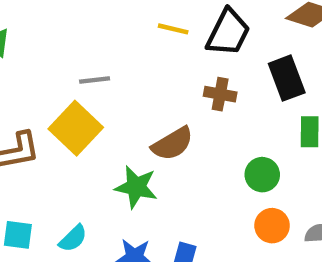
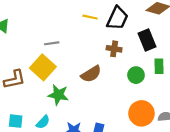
green circle: (262, 175) -> (136, 75), moved
green star: (136, 187) -> (58, 95), moved
orange circle: (272, 226) -> (141, 113), size x1.5

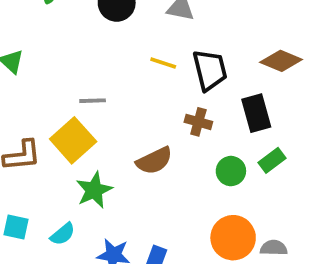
black trapezoid: (117, 18) -> (210, 70), turned -45
green rectangle: (159, 66) -> (272, 160), turned 48
green star: (58, 95) -> (94, 190), turned 30

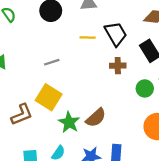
gray line: (93, 101) -> (52, 62), moved
brown semicircle: (154, 161) -> (96, 118), moved

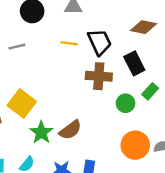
gray line: (52, 62) -> (17, 47), moved
brown cross: (118, 66) -> (99, 76), size x1.5

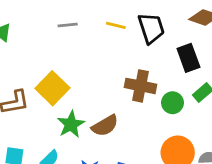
gray line: (17, 47) -> (68, 25), moved
brown cross: (99, 76) -> (141, 86), moved

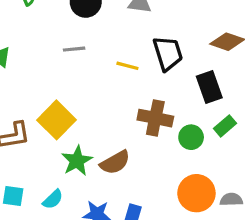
yellow line: (116, 25) -> (127, 66), moved

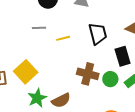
yellow line: (127, 66) -> (63, 38), moved, turned -32
green circle: (191, 137) -> (110, 79), moved

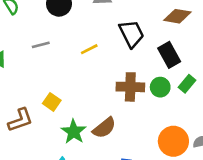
gray line: (39, 28) -> (41, 45), moved
yellow square: (26, 72) -> (52, 102), size x0.6

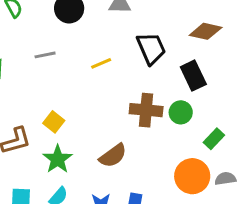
green rectangle: (187, 84) -> (214, 139), moved
green star: (74, 132) -> (58, 159), moved

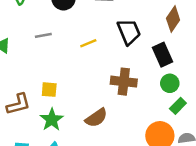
brown diamond: (206, 31) -> (173, 19), turned -70
green circle: (181, 112) -> (170, 83), moved
yellow square: (54, 122) -> (49, 90), turned -35

